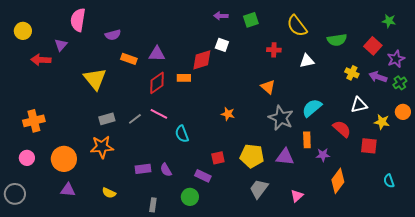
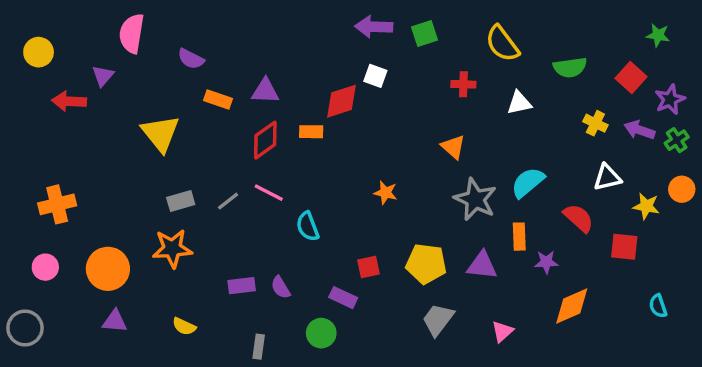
purple arrow: (221, 16) -> (374, 27), size x1.5
purple semicircle: (113, 35) -> (191, 59), turned 42
orange diamond: (338, 181) -> (572, 306), turned 30

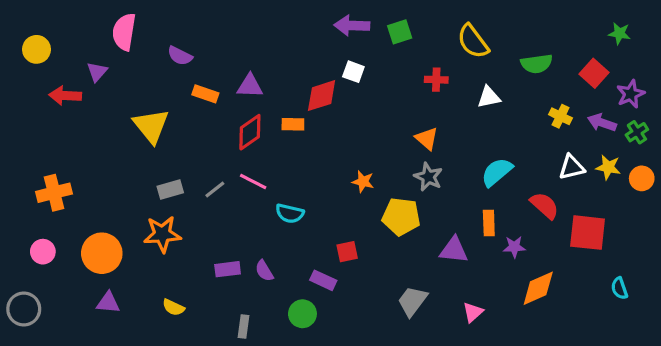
gray star: (475, 199) -> (428, 177), moved, size x0.7
yellow star: (646, 206) -> (608, 167), moved
cyan semicircle: (308, 226) -> (290, 213), turned -56
red square: (624, 247) -> (588, 233), size x1.4
yellow pentagon: (426, 264) -> (401, 217), moved

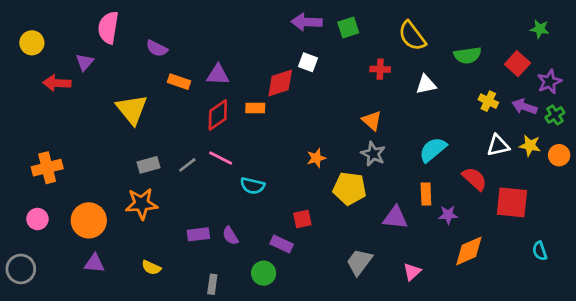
orange star: (363, 182) -> (316, 158), turned -30

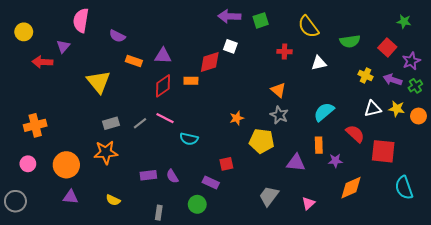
cyan semicircle: (540, 251) -> (404, 188), size x1.6

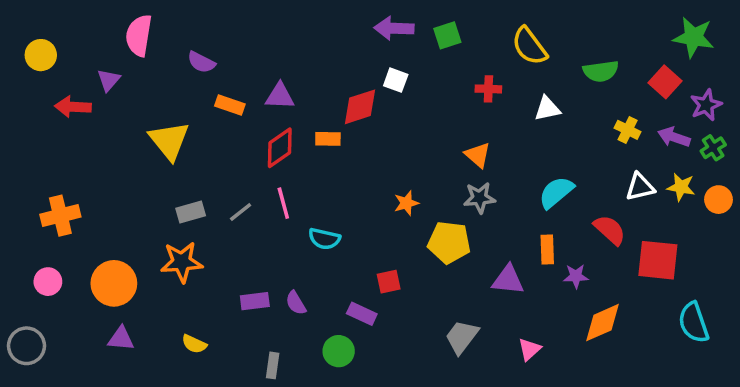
green star: (404, 21) -> (694, 37), size x1.6
gray star: (279, 115) -> (480, 198), turned -30
pink line: (165, 118) -> (283, 203), turned 48

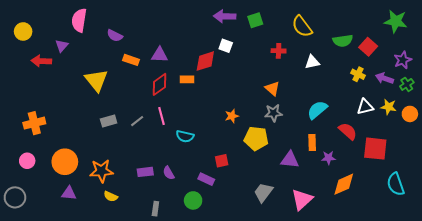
red square: (665, 82) -> (368, 47), moved
orange star: (182, 262) -> (101, 171), moved
pink triangle: (529, 349) -> (302, 199), size x1.6

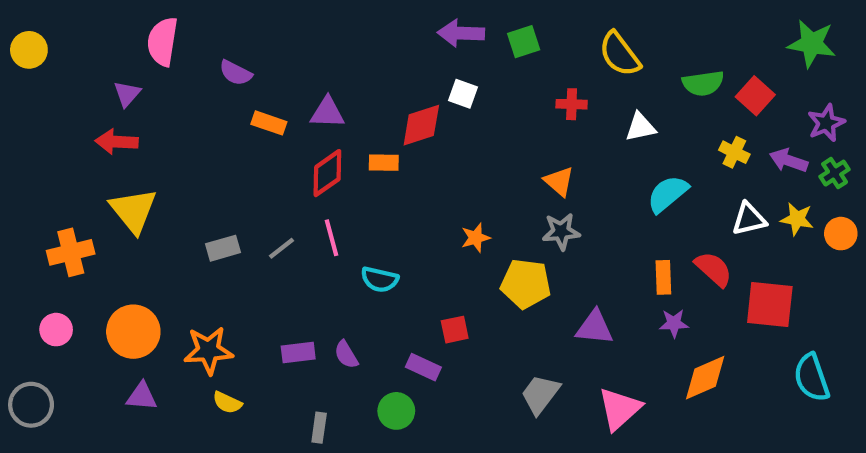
yellow circle: (23, 31) -> (29, 50), moved
red arrow: (41, 61) -> (117, 142), moved
yellow triangle: (96, 80) -> (133, 211), moved
cyan semicircle: (317, 110) -> (668, 194), moved
orange rectangle: (312, 142) -> (663, 277), moved

